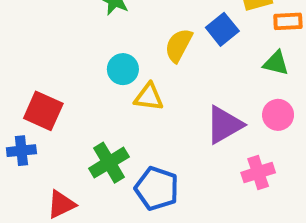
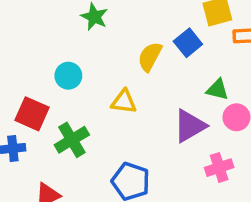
green triangle: (276, 63) -> (217, 90), moved
cyan circle: (123, 69) -> (68, 76), moved
green cross: (109, 163) -> (72, 140), moved

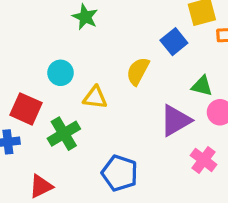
yellow semicircle: (150, 57) -> (138, 71), moved
yellow triangle: (124, 102) -> (95, 97), moved
pink cross: (219, 168) -> (204, 160), turned -35

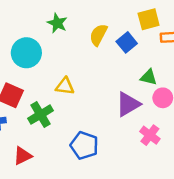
yellow semicircle: (138, 71) -> (98, 35), moved
cyan circle: (61, 73) -> (26, 53), moved, size x1.5

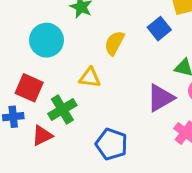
yellow semicircle: (98, 35) -> (114, 43), moved
red triangle: (22, 156) -> (42, 136), moved

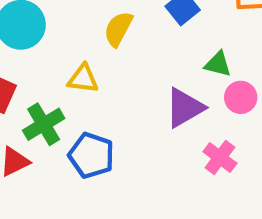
blue pentagon: (112, 144) -> (91, 155), moved

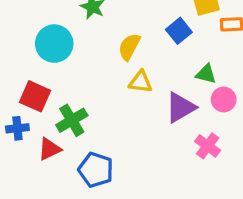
yellow triangle: (83, 79) -> (141, 82), moved
blue pentagon: (91, 155) -> (96, 170), moved

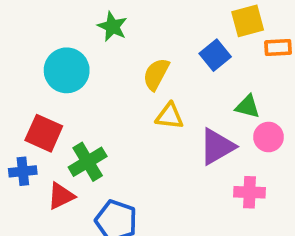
pink cross: (208, 146) -> (249, 192), turned -35

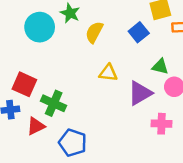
cyan circle: (67, 70) -> (40, 27), moved
yellow semicircle: (156, 74) -> (94, 32), moved
green cross: (88, 162) -> (54, 103), turned -35

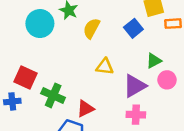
green triangle: (160, 66) -> (154, 61), turned -42
pink cross: (162, 124) -> (136, 115), moved
red triangle: (36, 126) -> (85, 109), moved

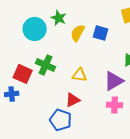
blue square: (133, 28) -> (101, 33), moved, turned -35
yellow triangle: (105, 67) -> (80, 75), moved
green cross: (53, 95) -> (46, 65), moved

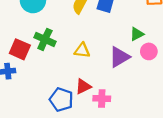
red triangle: (73, 100) -> (83, 86), moved
pink cross: (115, 105) -> (102, 99), moved

